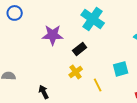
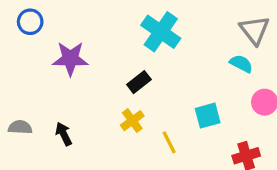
purple star: (53, 35) -> (70, 59), moved
black arrow: (44, 92) -> (64, 134), moved

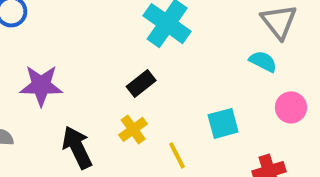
purple star: (70, 59) -> (41, 85), moved
black arrow: (64, 134) -> (77, 147), moved, size x1.5

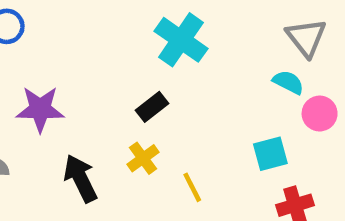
pink circle: (291, 107) -> (320, 114), moved
cyan square: (223, 123) -> (270, 154), moved

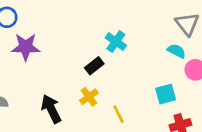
cyan cross: (181, 40) -> (116, 42), moved, size x0.7
purple star: (40, 109) -> (26, 47), moved

